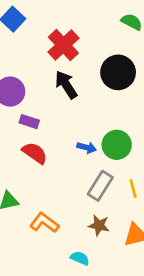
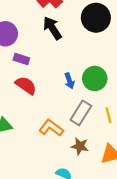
blue arrow: (87, 148) -> (69, 81), turned 56
orange L-shape: (44, 223) -> (51, 128), moved

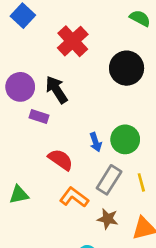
black arrow: (52, 28) -> (57, 90), moved
red semicircle: (26, 85) -> (61, 160), moved

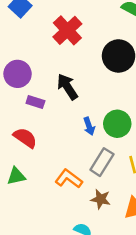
black arrow: (57, 90) -> (67, 87), moved
red semicircle: (61, 160) -> (25, 138), moved

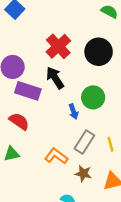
red cross: (67, 30) -> (58, 46), moved
purple rectangle: (35, 102) -> (28, 91), size x1.6
green circle: (117, 124) -> (93, 97), moved

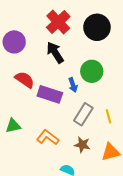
purple rectangle: (28, 91) -> (50, 94), moved
red semicircle: (19, 121) -> (25, 80), moved
orange L-shape: (56, 156) -> (48, 137), moved

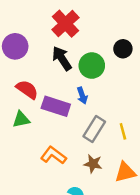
black circle: (97, 27) -> (123, 49), moved, size x0.6
green circle: (92, 71) -> (92, 66), moved
green triangle: (13, 126) -> (21, 119), moved

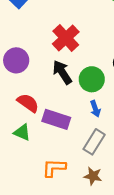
blue arrow: (82, 95) -> (95, 109), moved
green triangle: (21, 119) -> (22, 132), turned 36
orange L-shape: (53, 155) -> (54, 168), turned -35

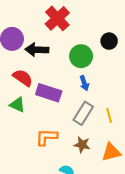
black arrow: (62, 72) -> (37, 50), moved, turned -55

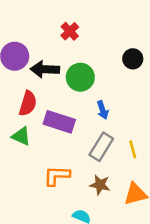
red cross: (57, 18) -> (70, 31), size x0.6
green circle: (81, 56) -> (80, 77), moved
red semicircle: (23, 78) -> (28, 103), turned 72

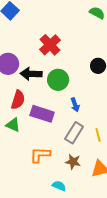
red cross: (70, 31) -> (50, 45), size x1.5

